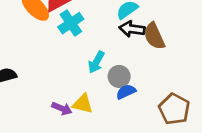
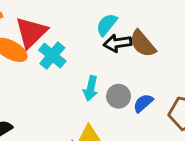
blue semicircle: (126, 92) -> (143, 103), moved

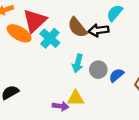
cyan semicircle: (107, 25) -> (115, 13), moved
brown semicircle: (143, 44) -> (77, 27), moved

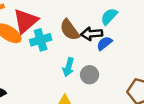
cyan cross: (50, 38) -> (41, 40), turned 30
blue semicircle: (116, 75) -> (104, 43), moved

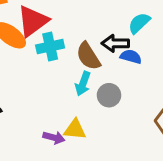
brown semicircle: (70, 30) -> (88, 56), moved
blue semicircle: (104, 43) -> (131, 57), turned 49

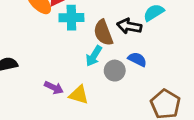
blue semicircle: (131, 57) -> (137, 59), moved
purple arrow: (54, 138) -> (54, 88), moved

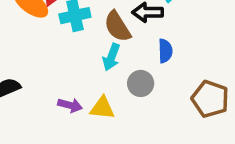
blue semicircle: (137, 59) -> (165, 51), turned 72
gray circle: (115, 71) -> (141, 83), moved

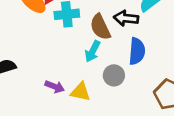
blue semicircle: (165, 51) -> (137, 51), size x1.4

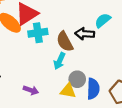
blue semicircle: (137, 51) -> (93, 89), moved
yellow triangle: (81, 92) -> (68, 91), moved

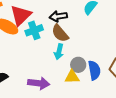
black arrow: (85, 34) -> (58, 16), moved
purple arrow: (31, 90) -> (39, 83), size x1.5

